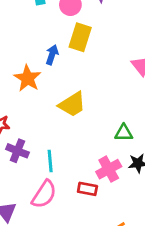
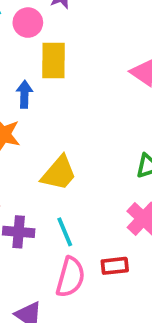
yellow trapezoid: (72, 104) -> (59, 173), moved
red rectangle: (87, 189) -> (115, 266), moved

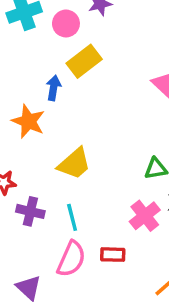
yellow rectangle: (53, 61) -> (84, 61), turned 44

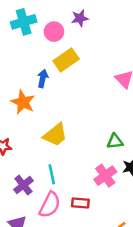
purple cross: (30, 211) -> (23, 185), moved, turned 36

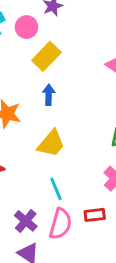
blue arrow: (43, 78) -> (49, 95), moved
purple cross: (23, 185) -> (26, 221), moved

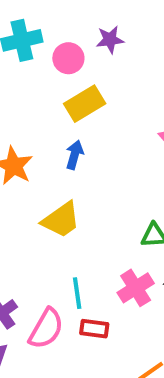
cyan line: (56, 189) -> (77, 293), moved

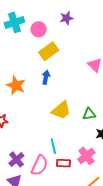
purple star: (110, 40) -> (66, 18), moved
yellow trapezoid: (61, 220) -> (61, 110), moved
pink cross: (136, 288) -> (86, 156), moved

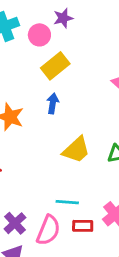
purple star: (66, 18) -> (63, 18), moved
cyan line: (53, 146) -> (67, 202), turned -70

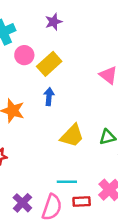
pink circle: (39, 35) -> (24, 55), moved

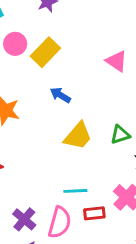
blue arrow: (49, 97) -> (60, 95), moved, turned -60

